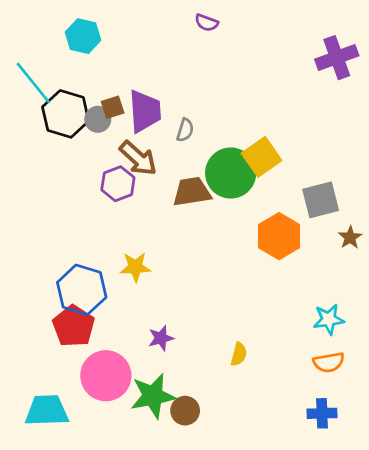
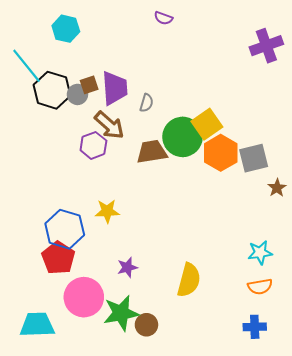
orange hexagon: (279, 236) -> (221, 153), moved
yellow semicircle: (239, 354) -> (189, 280), size x1.8

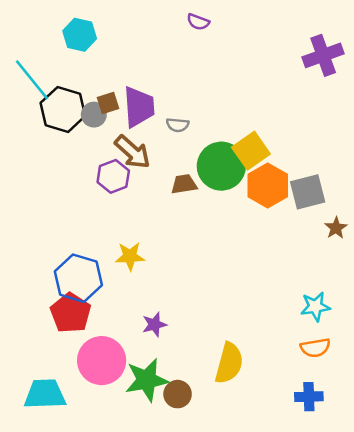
gray semicircle: (146, 103) -> (178, 125), turned 78
brown trapezoid: (152, 152) -> (184, 184), size x0.7
yellow semicircle: (189, 280) -> (229, 363), moved

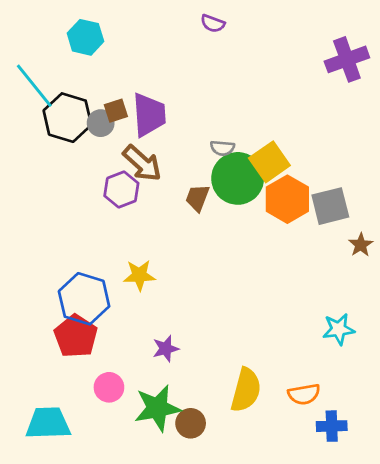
gray semicircle: (178, 125) -> (222, 148), moved
brown trapezoid: (184, 184) -> (197, 198), turned -60
orange semicircle: (315, 348) -> (304, 394), moved
pink circle: (102, 361) -> (109, 387), size x0.6

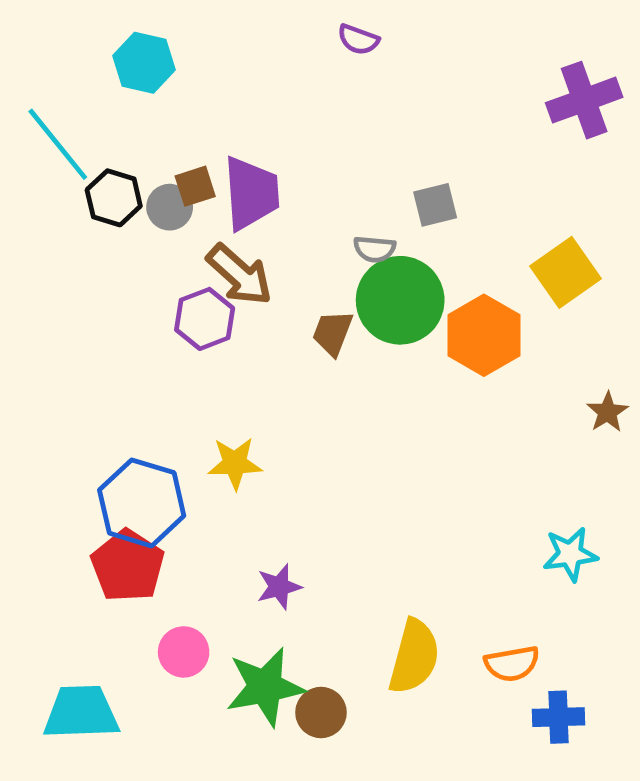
black hexagon: (67, 118) -> (114, 198), size x0.7
yellow square: (269, 162) -> (566, 272), moved
gray square: (330, 206) -> (435, 205), moved, size x0.7

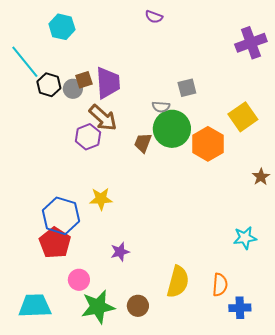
orange semicircle: (512, 664) -> (220, 285), turned -75
green star: (265, 687) -> (98, 307), moved

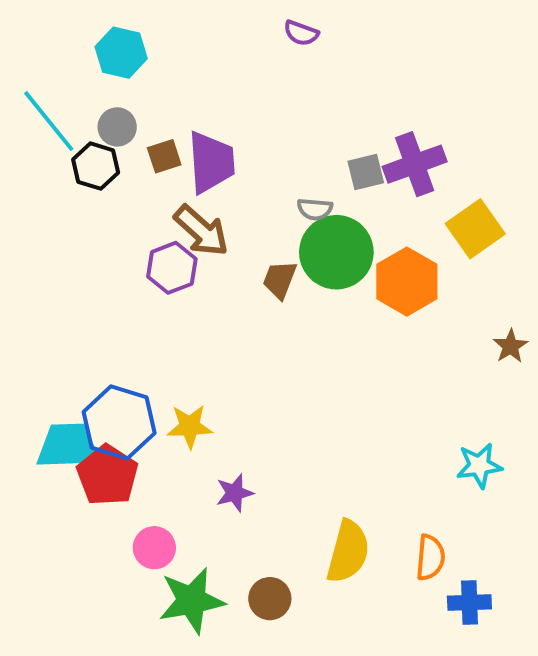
purple cross: (251, 43) -> (415, 164), moved
gray circle: (73, 89) -> (117, 127), moved
yellow star: (101, 199) -> (190, 426), moved
cyan trapezoid: (35, 306) -> (68, 446), moved

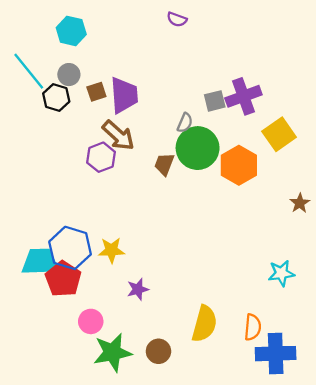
gray semicircle: (315, 209) -> (185, 123), turned -72
blue cross: (469, 603) -> (276, 354), size x1.6

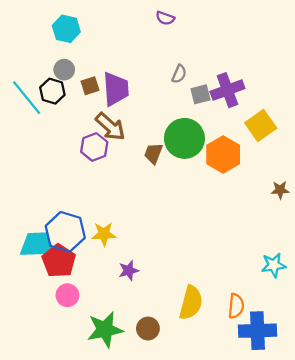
cyan line: (29, 71) -> (27, 98), moved
gray semicircle: (185, 123) -> (179, 74), moved
brown star: (300, 203) -> (280, 190), turned 30
cyan star: (281, 273) -> (274, 265), moved
pink circle: (91, 321) -> (67, 295), moved

